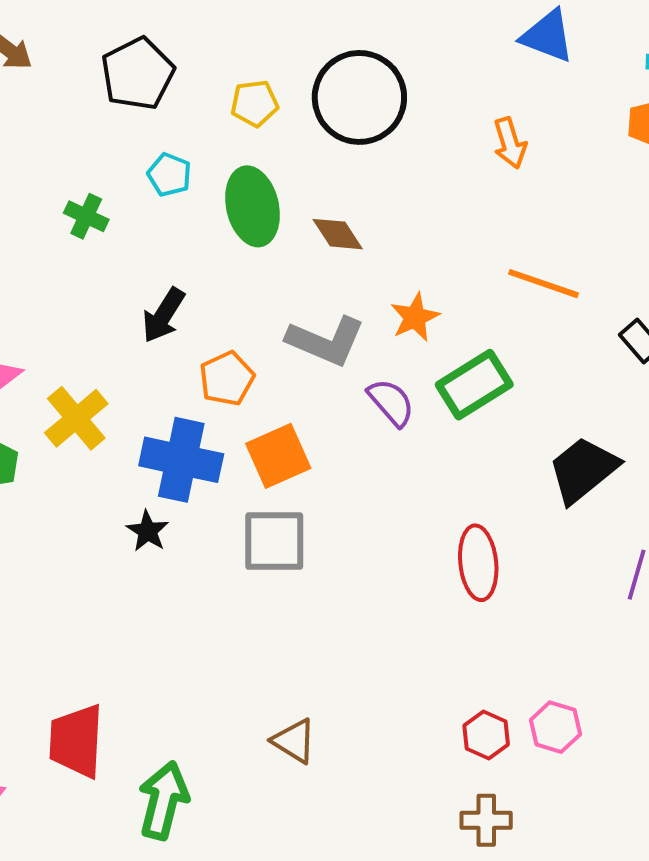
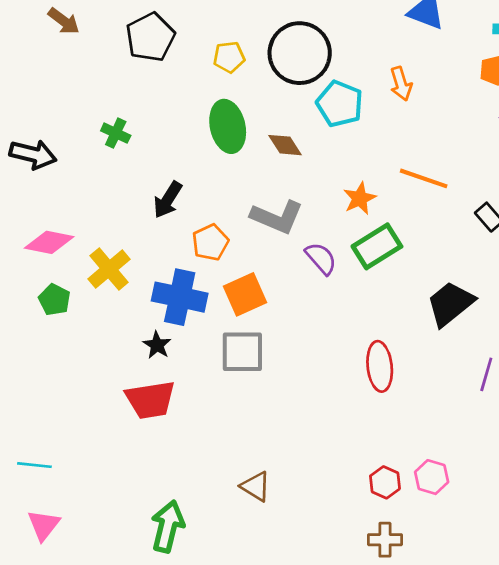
cyan pentagon: (169, 175) -> (340, 104), moved, size x1.6
orange star: (415, 317) -> (360, 198), moved
red trapezoid: (76, 741) -> (150, 400), moved, turned -102

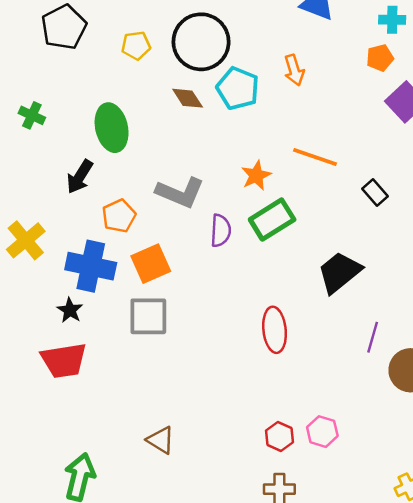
green ellipse: (228, 126) -> (112, 128), moved
brown diamond: (285, 145) -> (188, 98), moved
purple semicircle: (321, 258) -> (221, 231), turned 44

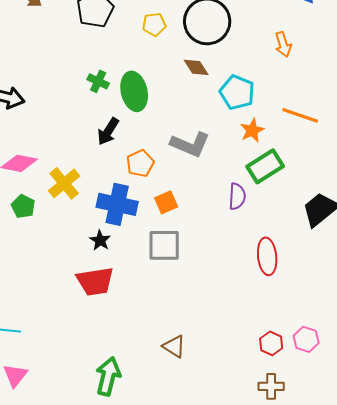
cyan pentagon: (238, 88) -> (237, 92), moved
green cross: (32, 115) -> (98, 81), moved
purple semicircle: (221, 231) -> (237, 196), moved
orange square: (151, 264) -> (166, 202), size x0.7

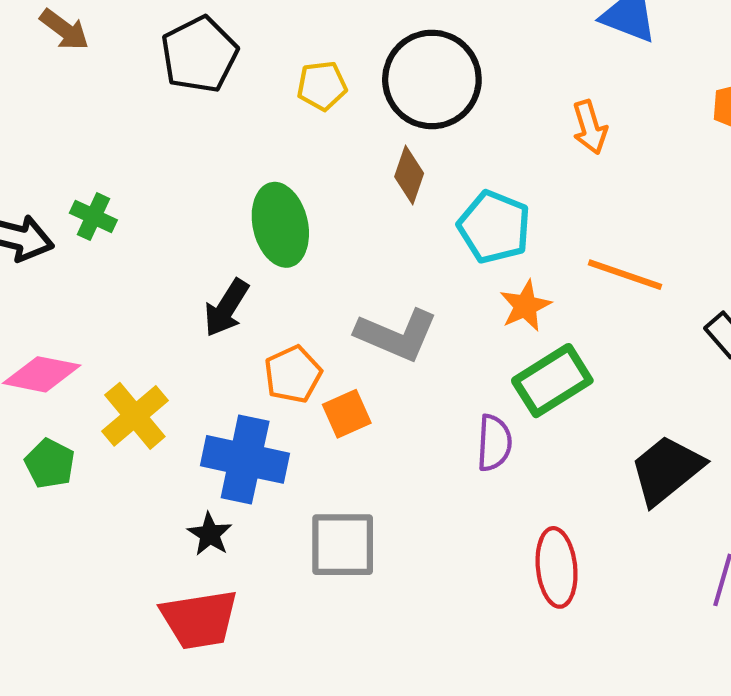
brown diamond: (196, 67) -> (409, 175), turned 52
green cross: (98, 81) -> (93, 217), moved
orange square: (166, 202) -> (347, 414), moved

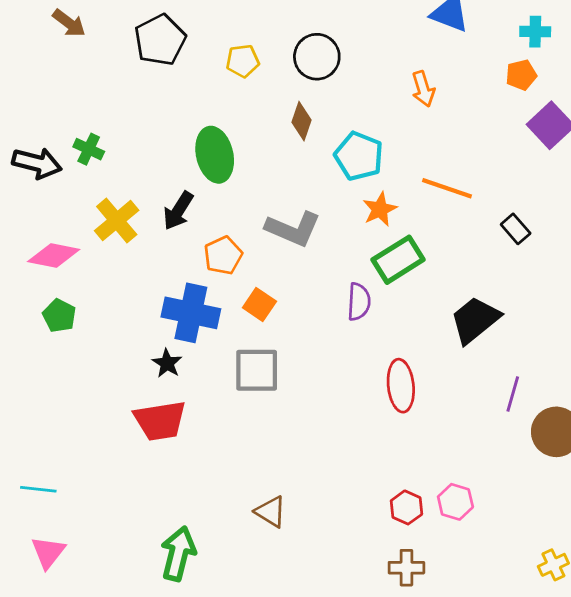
black circle: (432, 79) -> (317, 57), size x0.7
orange square: (347, 414) -> (259, 304), moved, turned -32
yellow cross: (135, 416) -> (117, 220), moved

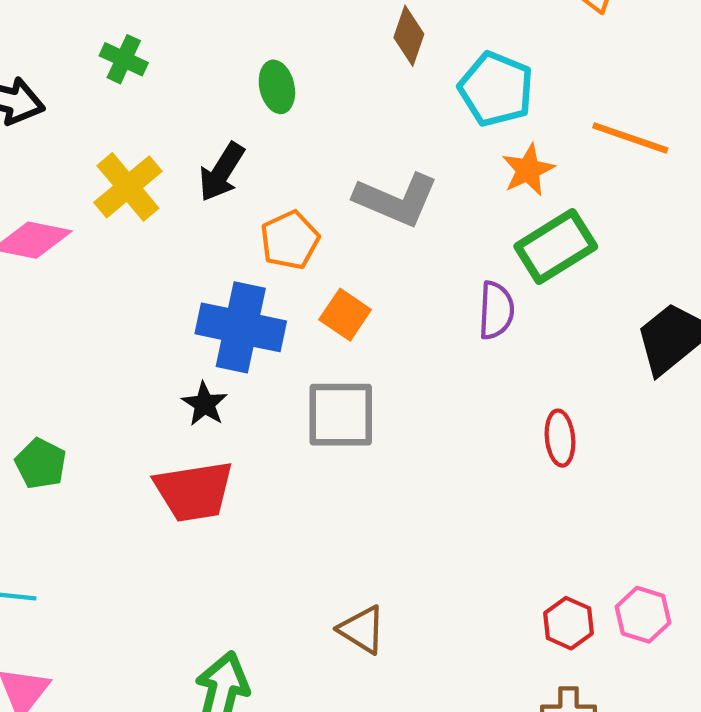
green cross: (89, 149) -> (124, 59), moved
green ellipse: (215, 155) -> (277, 87), size x0.6
green pentagon: (59, 316) -> (41, 464), moved
red ellipse: (401, 386) -> (560, 438), size x0.7

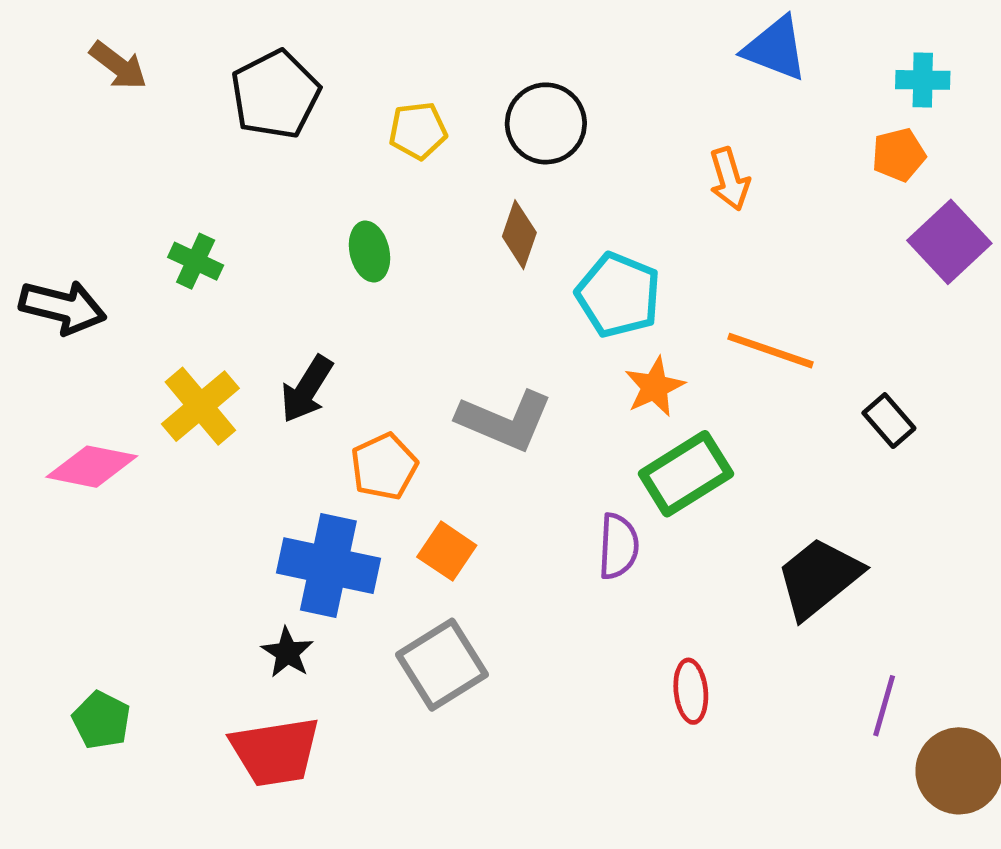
green ellipse: (277, 87) -> (370, 251), moved
gray square: (341, 415) -> (442, 665), turned -32

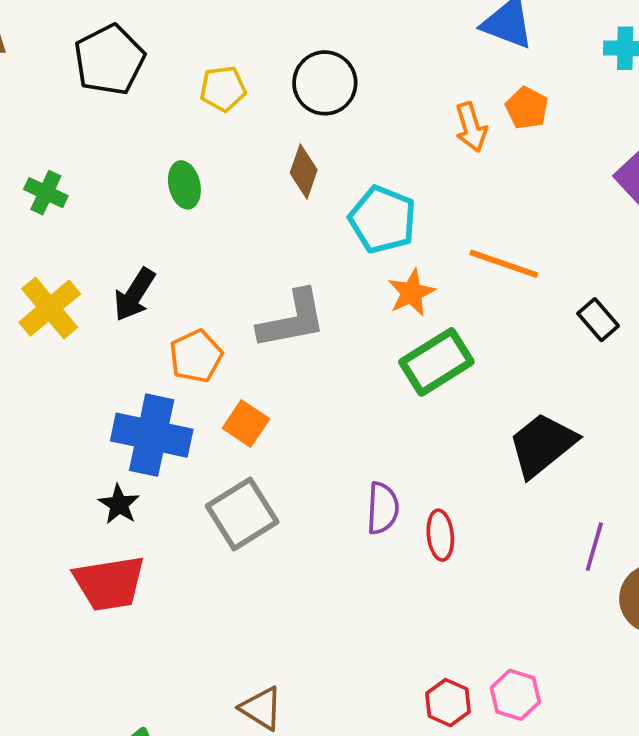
orange pentagon: (899, 155) -> (527, 108), moved, turned -30
gray L-shape: (505, 421) -> (292, 320), turned -34
purple semicircle: (618, 546) -> (383, 508), moved

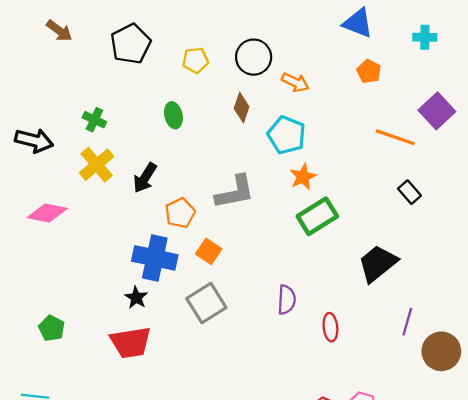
orange arrow: (471, 127) -> (295, 82), moved, turned -48
orange line: (504, 264) -> (395, 137), moved
yellow cross: (50, 308) -> (97, 165), moved
red ellipse: (440, 535) -> (330, 327), moved

